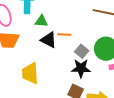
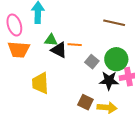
green triangle: (41, 21) -> (51, 40), moved
black star: (81, 68) -> (109, 81), moved

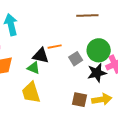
green triangle: (51, 40) -> (33, 68), moved, turned 32
gray square: (92, 62) -> (76, 59), turned 32

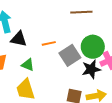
black triangle: (41, 56) -> (19, 39), moved
gray square: (76, 59) -> (70, 55), size x1.5

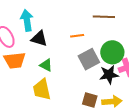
orange line: (49, 43) -> (77, 36), moved

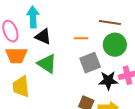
green circle: (112, 52) -> (115, 45), moved
green triangle: (46, 65) -> (47, 64), size x1.5
yellow trapezoid: (42, 89) -> (21, 87), moved

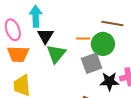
black triangle: (43, 37) -> (45, 36), turned 36
green circle: (115, 45) -> (103, 44), moved
green triangle: (47, 64) -> (56, 54), moved, turned 35

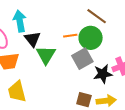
brown line: (112, 24) -> (97, 16), turned 35

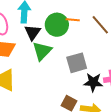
orange line: (70, 36) -> (73, 20), moved
green circle: (91, 38) -> (57, 25), moved

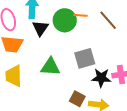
green triangle: (42, 51) -> (50, 67), moved, turned 50

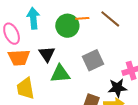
black triangle: (40, 28) -> (47, 54), moved
black star: (101, 78) -> (117, 88), moved

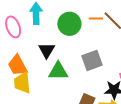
orange line: (82, 18) -> (96, 19), moved
orange trapezoid: (19, 58) -> (18, 65), moved, turned 60

